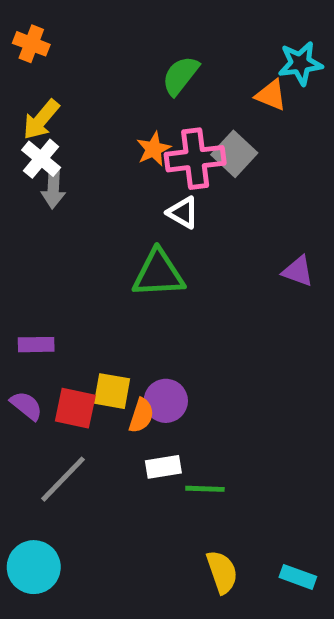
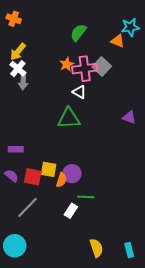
white rectangle: (163, 467) -> (71, 211), moved, turned -48
green line: (205, 489) -> (86, 197), moved
cyan rectangle: (298, 577) -> (129, 250), turned 56

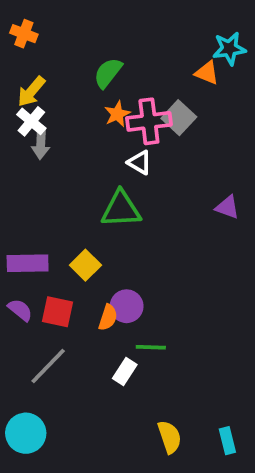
green semicircle: (78, 33) -> (108, 73), moved
purple rectangle: (16, 149) -> (28, 263), size x1.5
yellow square: (49, 169) -> (85, 265), moved, turned 35

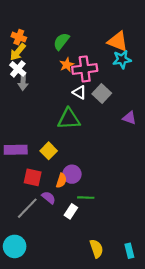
orange cross: (24, 34) -> (19, 37), moved
cyan star: (229, 49) -> (122, 59), moved
orange triangle: (207, 73) -> (118, 41), size x1.5
gray square: (179, 118) -> (102, 93), moved
purple semicircle: (20, 310) -> (49, 198), moved

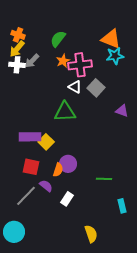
white cross: (18, 69) -> (17, 65), turned -35
gray arrow: (23, 82) -> (32, 61), moved, turned 42
purple rectangle: (16, 150) -> (30, 137), moved
green line: (86, 198) -> (104, 179), moved
cyan rectangle: (129, 251) -> (122, 206), moved

